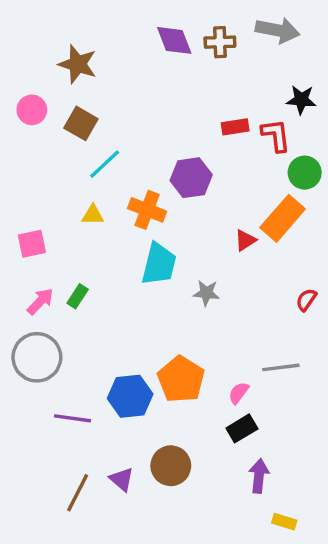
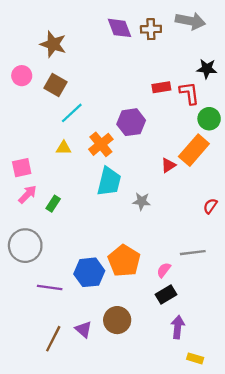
orange cross: (147, 210) -> (101, 144), turned 30
pink arrow: (40, 301) -> (28, 194), moved

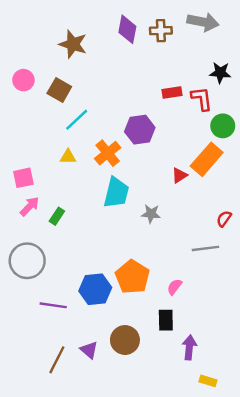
purple diamond: (119, 28) -> (127, 29), turned 32
brown star: (53, 44) -> (73, 44), moved
gray line: (193, 253) -> (205, 248), moved
black rectangle: (166, 294) -> (166, 320), moved, turned -60

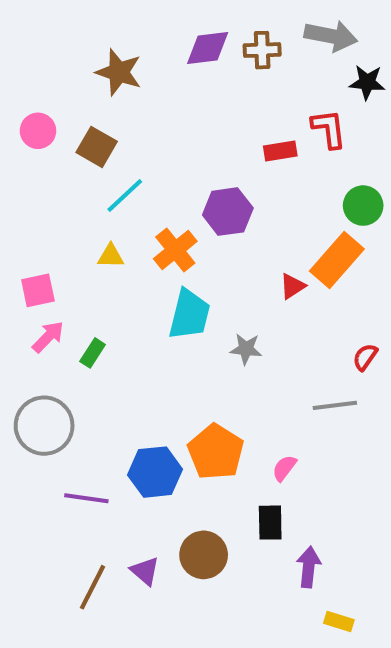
purple diamond: (127, 29) -> (208, 48), turned 72
black star: (220, 73) -> (367, 82), moved
red L-shape: (202, 99) -> (329, 129), moved

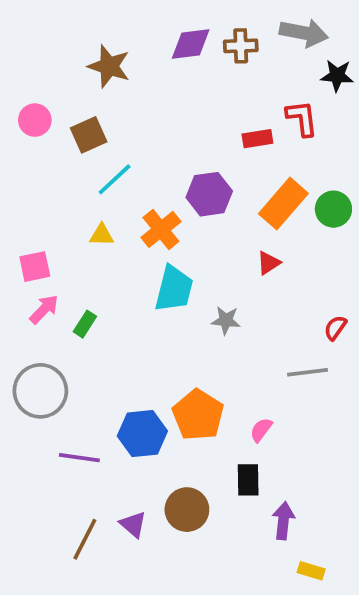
brown square: (97, 147) -> (89, 135), turned 36
green circle: (363, 206) -> (333, 209), moved
orange rectangle: (337, 260) -> (283, 204), moved

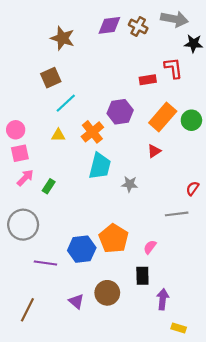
brown cross: (241, 46) -> (138, 26), turned 30
pink circle: (35, 120) -> (16, 130), moved
brown line: (85, 539) -> (27, 310), moved

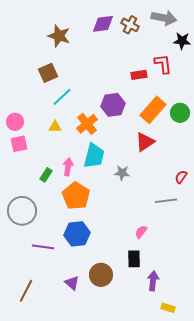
red triangle: (154, 151) -> (145, 142), size x1.5
pink arrow: (25, 178) -> (68, 167), moved, turned -36
orange pentagon: (114, 238) -> (76, 196), moved

